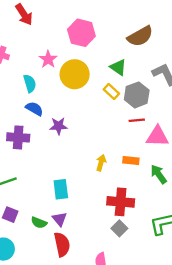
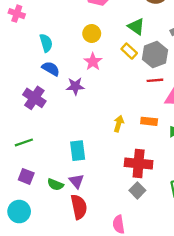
pink star: (48, 59) -> (93, 62), moved
yellow circle: (75, 74) -> (92, 34), size x0.6
purple cross: (18, 137) -> (34, 98), turned 30

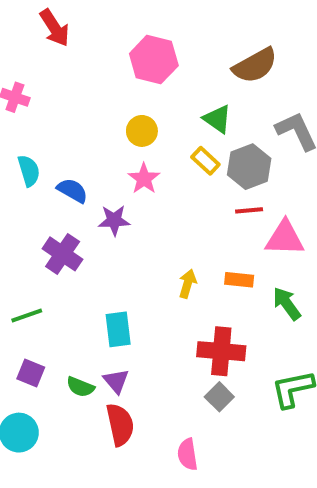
cyan semicircle: (46, 43) -> (29, 171), moved
purple cross: (34, 98) -> (63, 254), moved

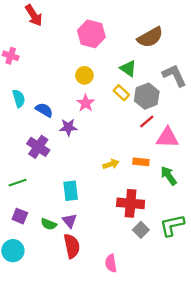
red line: (249, 210) -> (147, 121), turned -35
yellow arrow: (188, 284) -> (111, 164), turned 56
gray square: (219, 397) -> (141, 230), moved

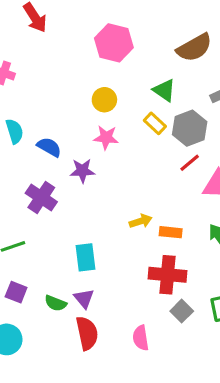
pink star: (86, 103) -> (106, 138), turned -30
orange rectangle: (141, 162) -> (171, 232), moved
pink semicircle: (111, 263) -> (141, 338), moved

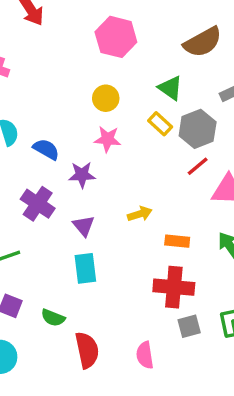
yellow arrow: (141, 221) -> (140, 214), moved
purple triangle: (84, 298) -> (84, 226), moved
gray square: (182, 311) -> (189, 326), turned 30

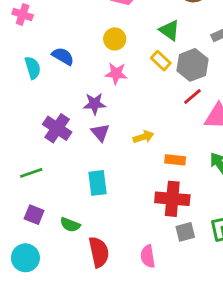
blue semicircle: (46, 149) -> (63, 56), moved
purple triangle: (84, 226) -> (100, 133), moved

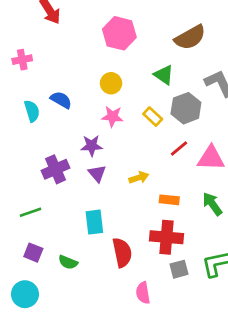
pink cross: (23, 15) -> (22, 60), turned -30
yellow rectangle: (161, 61) -> (153, 117), moved
red line: (192, 97) -> (179, 148), moved
purple cross: (57, 128) -> (56, 169), turned 32
red semicircle: (99, 252) -> (122, 253), moved

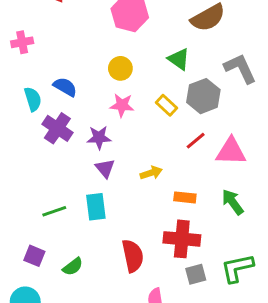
purple cross: (56, 169) -> (57, 128), moved, turned -32
green line: (31, 212) -> (54, 211), moved
cyan rectangle: (94, 222) -> (96, 207), moved
green semicircle: (68, 262) -> (73, 267), turned -60

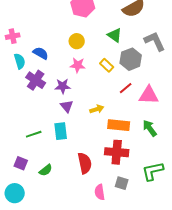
pink cross: (22, 42) -> (13, 36), moved
orange rectangle: (185, 197) -> (119, 125), size x1.5
gray square: (196, 274) -> (122, 183), moved, turned 32

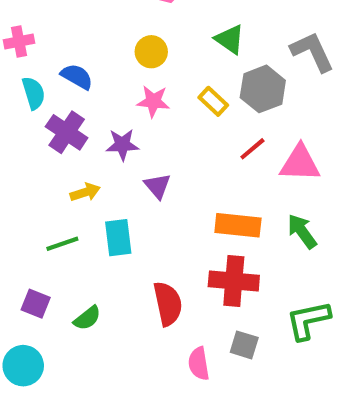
purple triangle: (67, 106) -> (157, 186), moved
yellow arrow: (97, 109) -> (85, 192), moved

